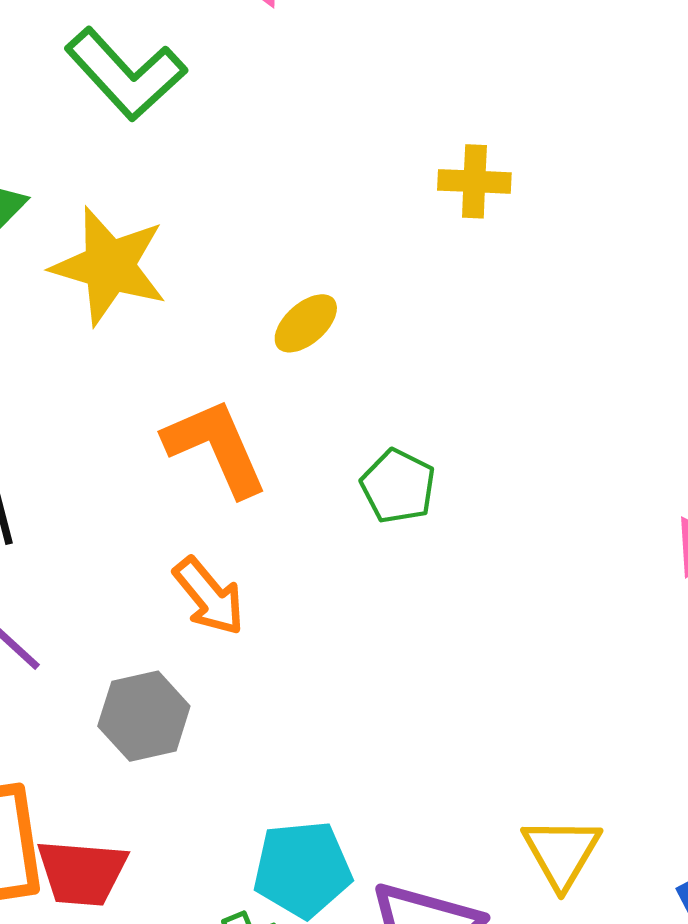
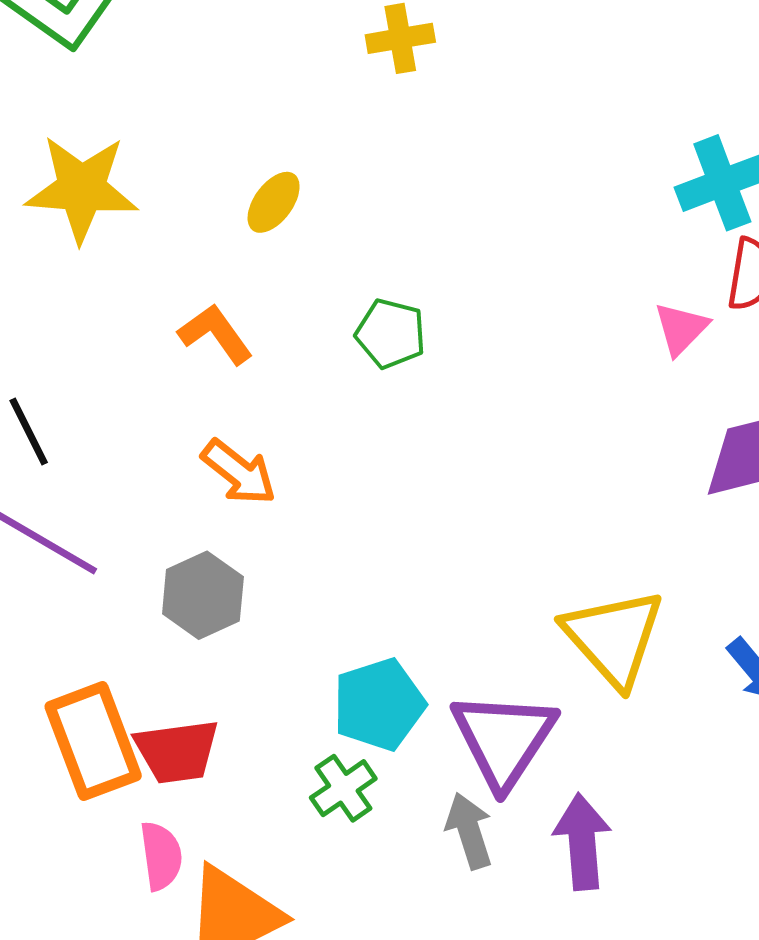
orange L-shape: (216, 447) -> (216, 334), size x0.7
yellow triangle: (562, 853) -> (614, 638), size x1.4

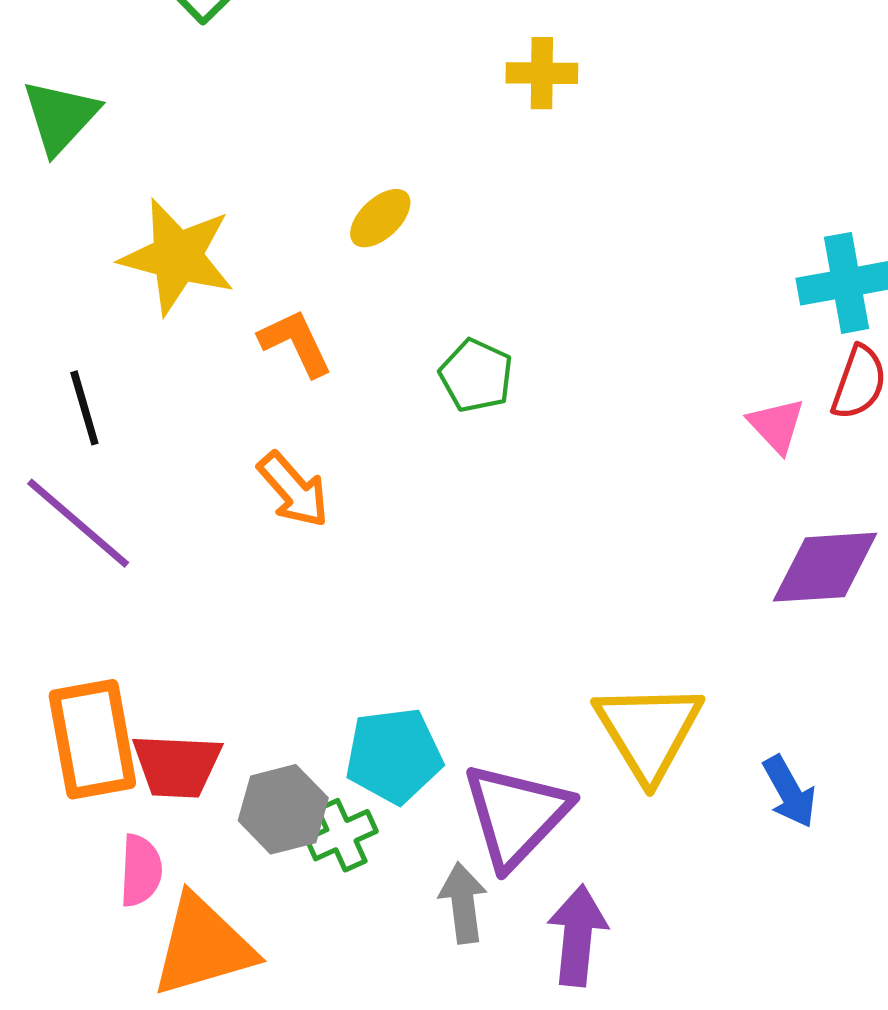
yellow star: (82, 189) -> (177, 256), moved
pink triangle: (681, 329) -> (776, 425), turned -38
gray hexagon: (203, 595) -> (283, 809), moved

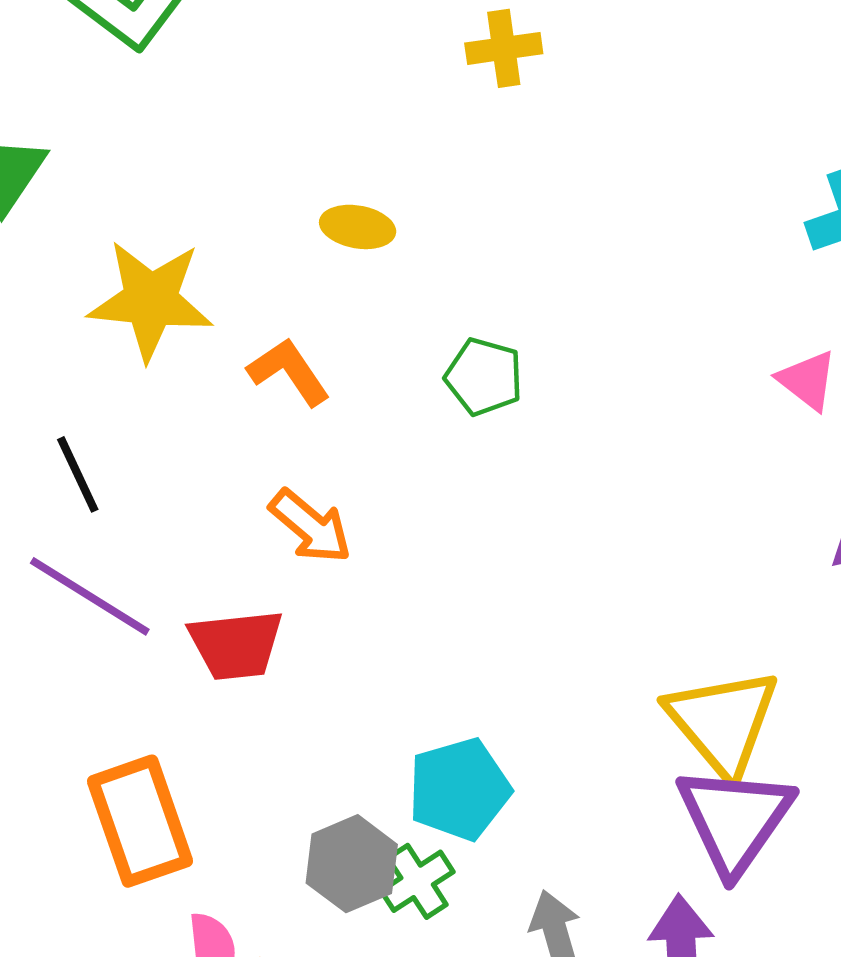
yellow ellipse: (380, 218) -> (358, 227), turned 62
red trapezoid: (177, 766) -> (236, 645), moved
purple triangle: (516, 815) -> (735, 819), moved

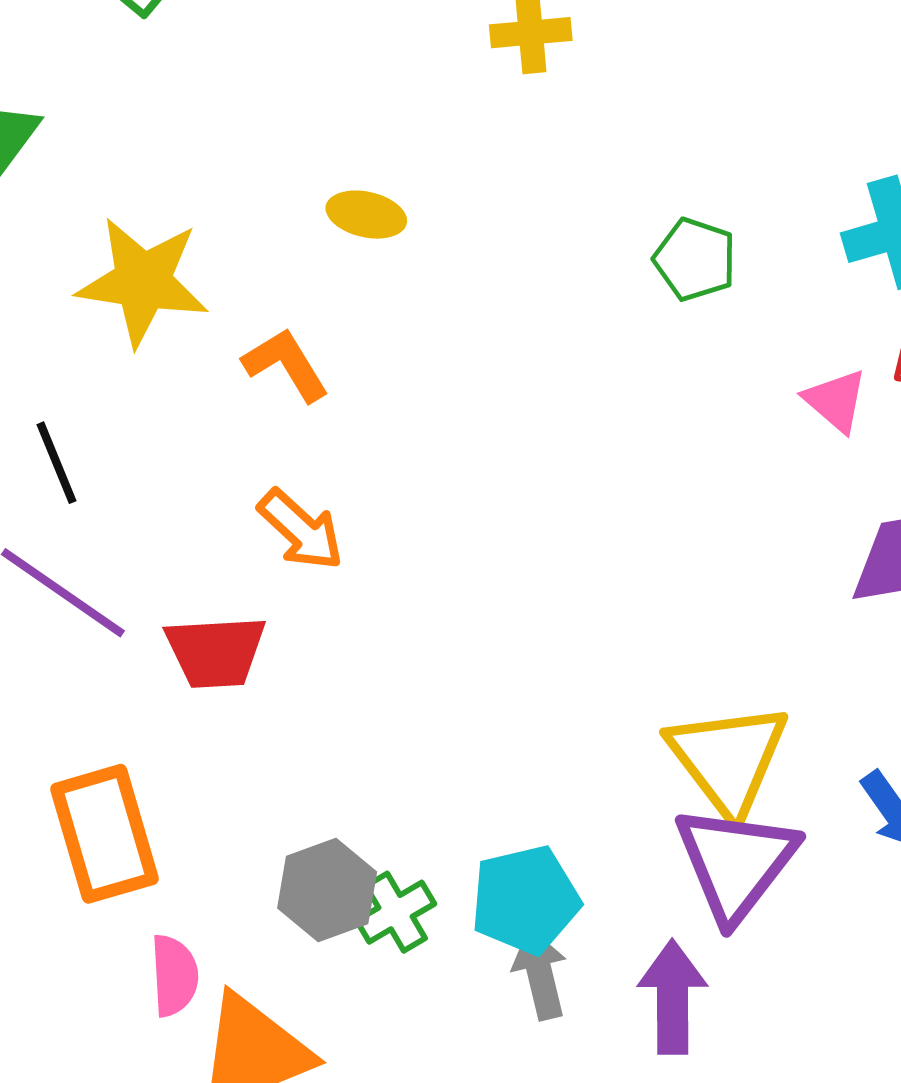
green pentagon: (484, 377) -> (695, 259), moved
cyan pentagon: (459, 789) -> (525, 900), moved

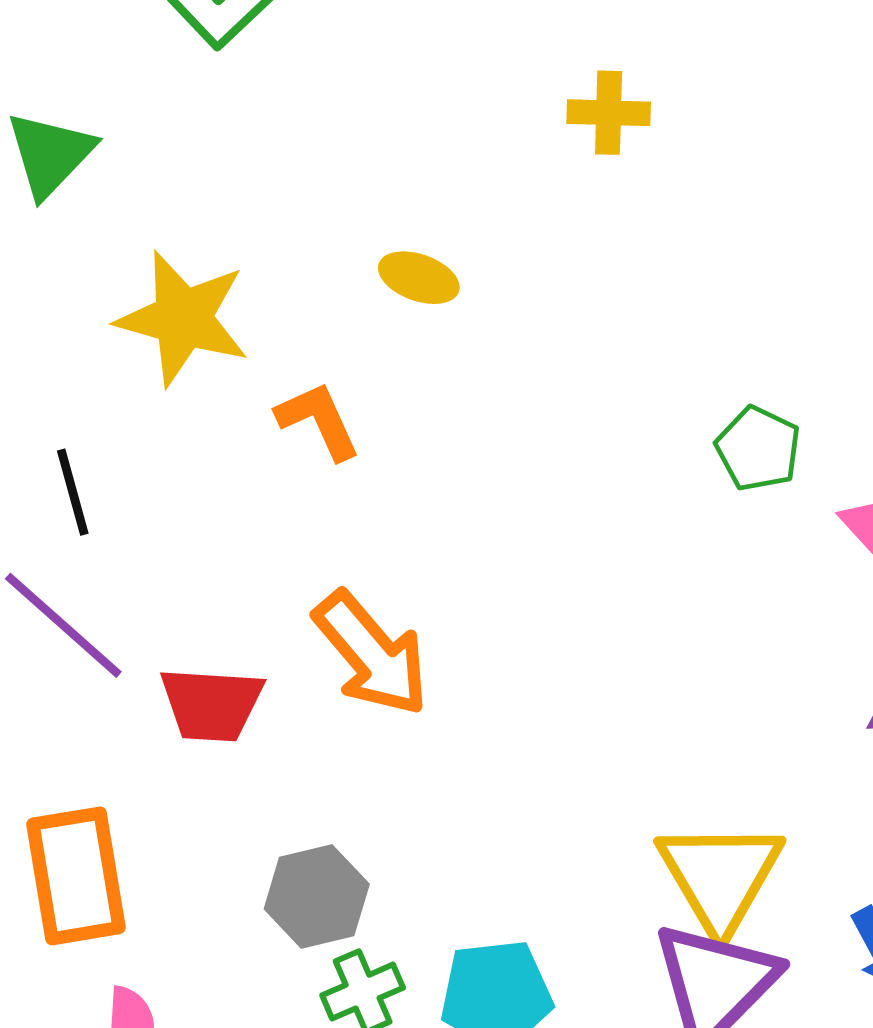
green pentagon: (695, 259) -> (758, 449), moved
orange arrow: (301, 530) -> (371, 654), moved, size x1.4
gray hexagon: (327, 890) -> (317, 897), moved

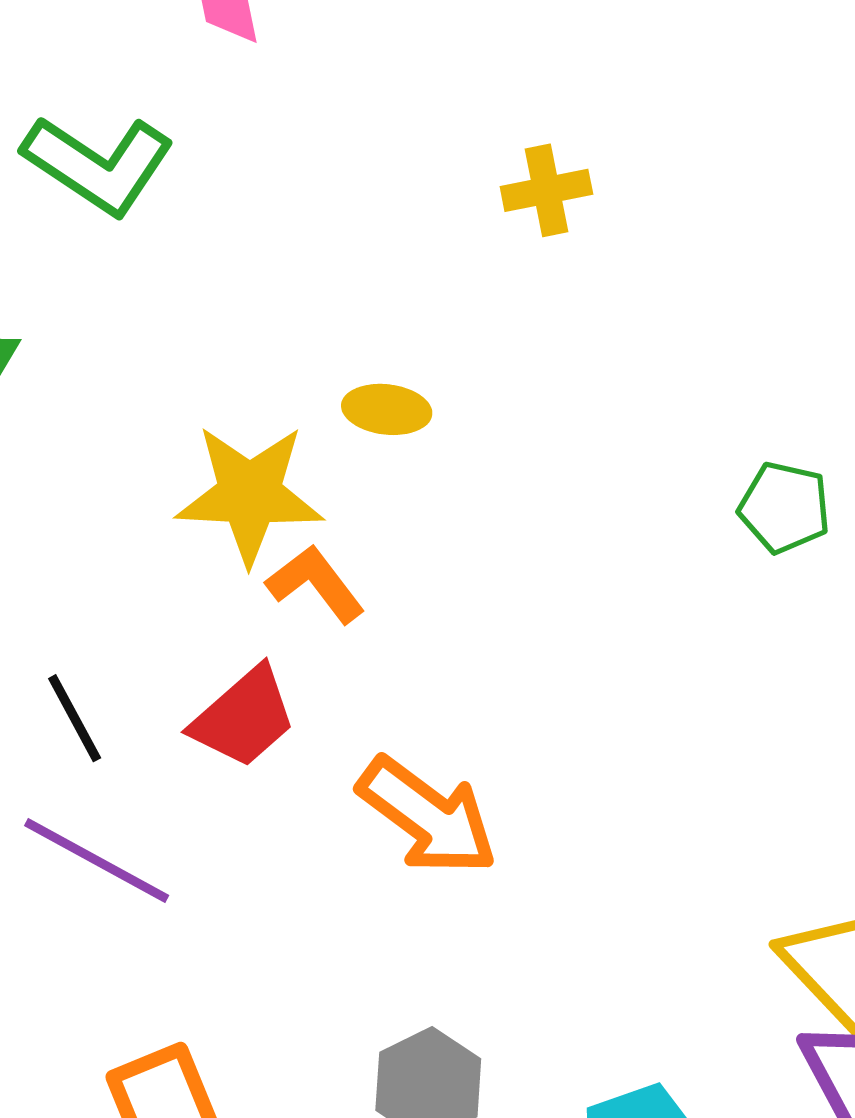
yellow star: (183, 318) -> (250, 494), moved
red trapezoid: (212, 704) -> (244, 717), moved, turned -32

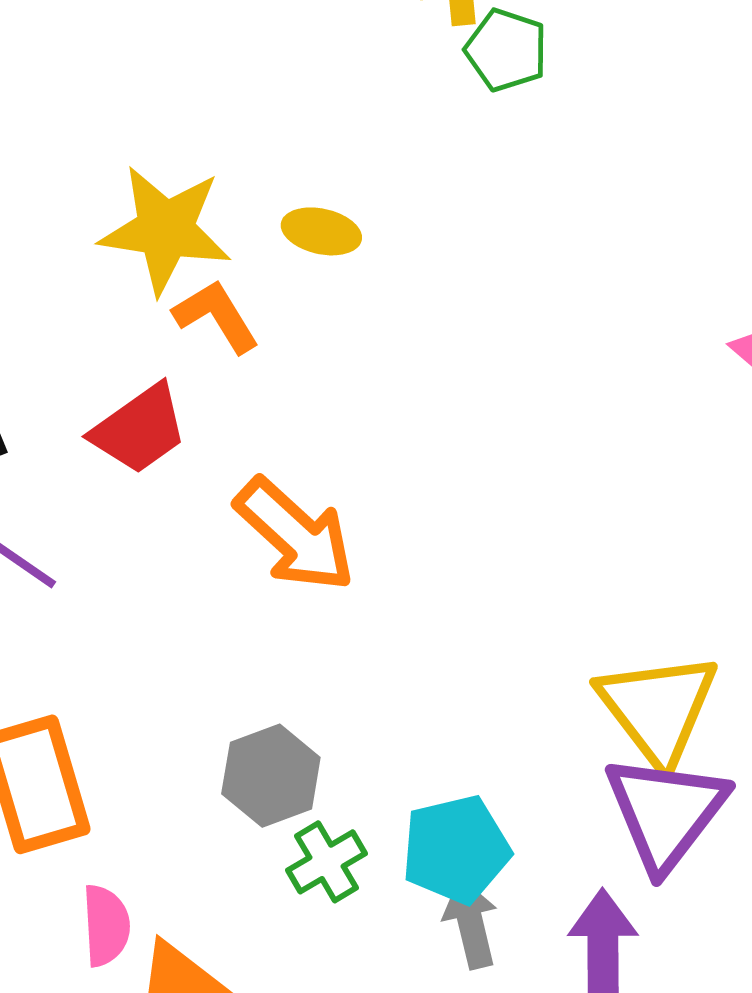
yellow ellipse: (387, 409) -> (321, 231), moved
green pentagon: (785, 507) -> (506, 50), moved

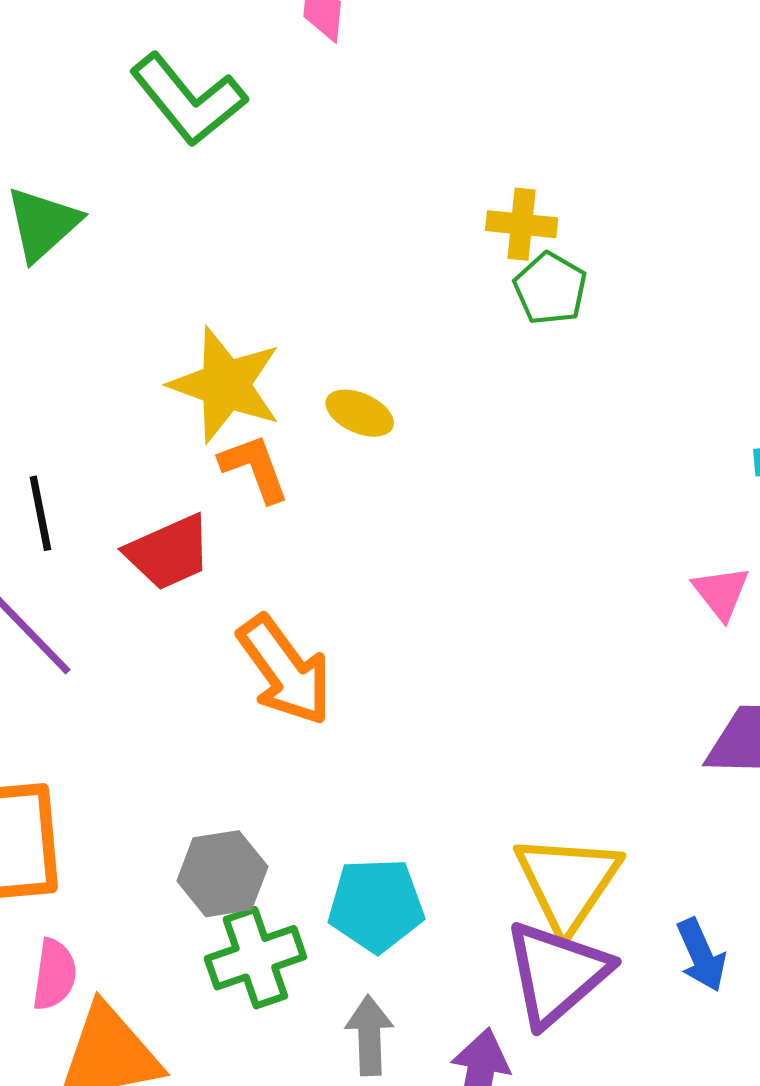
cyan pentagon: (456, 849) -> (376, 905), moved
green cross: (327, 862) -> (255, 958), size x1.4

